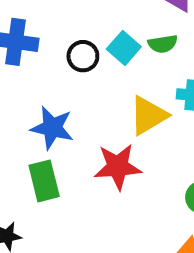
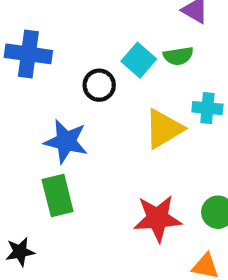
black circle: (83, 56) -> (99, 85), moved
red star: (118, 167) -> (157, 218), moved

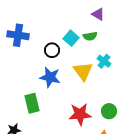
cyan cross: (207, 108) -> (104, 61), turned 32
yellow triangle: (164, 129) -> (83, 71), turned -35
blue star: (66, 141) -> (50, 77), moved

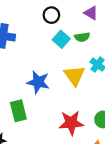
black circle: (52, 50) -> (51, 15), moved

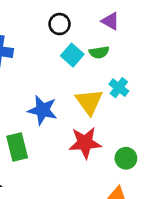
red star: (71, 123) -> (85, 143), moved

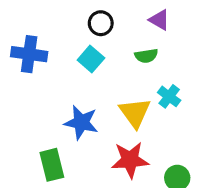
cyan square: (72, 55) -> (91, 59), moved

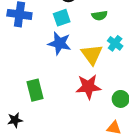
cyan square: (91, 59) -> (62, 18), turned 30
blue star: (81, 122) -> (59, 43), moved

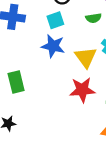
green rectangle: (35, 90) -> (16, 82), moved

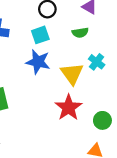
red star: (82, 90) -> (68, 108), turned -30

